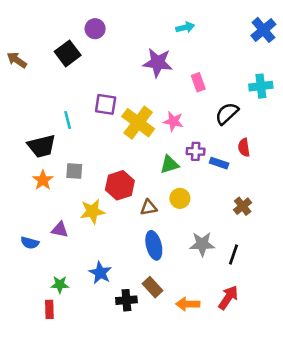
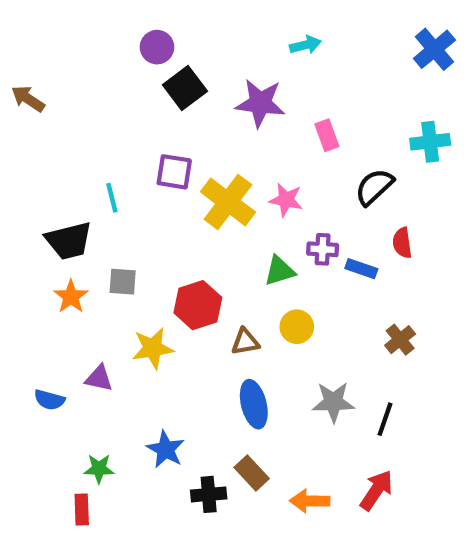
black square: (68, 53) -> (185, 88), moved

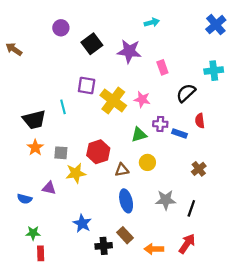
purple circle: (157, 47) -> (61, 28), moved
cyan line: (112, 198) -> (63, 107), moved
gray square: (123, 282) -> (61, 153), moved
green star: (99, 469) -> (33, 233), moved

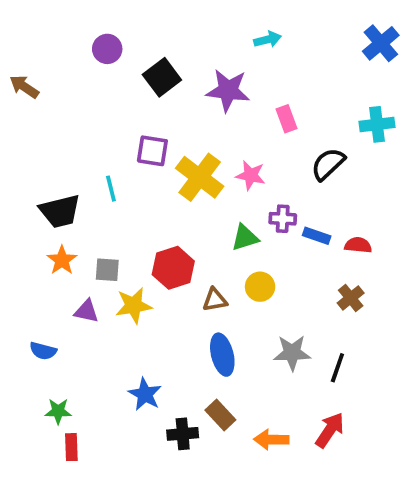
red semicircle: (200, 121) -> (358, 245), moved, turned 104
purple triangle: (49, 188) -> (86, 311), moved

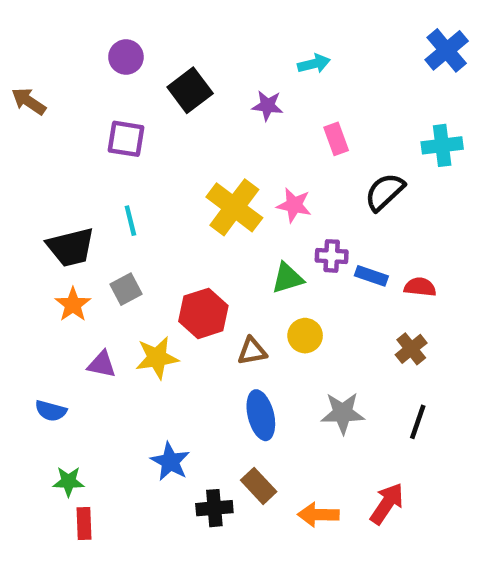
cyan arrow: (268, 39) -> (314, 64), moved
purple star: (228, 90) -> (267, 106), size x0.6
purple square: (152, 151) -> (126, 139), moved
gray square: (107, 270) -> (126, 289), moved, turned -32
black line: (337, 368) -> (418, 422), moved

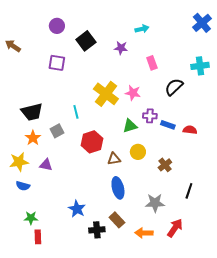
cyan line: (130, 221) -> (76, 112), moved
brown cross: (411, 349) -> (165, 165), moved
yellow star: (157, 358) -> (19, 162), moved
gray star: (343, 413) -> (155, 203), moved

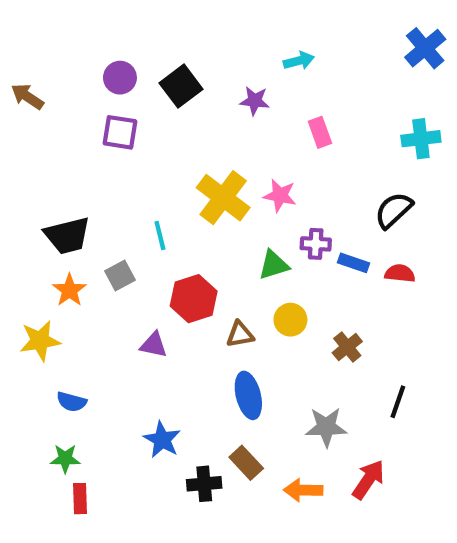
purple circle: (57, 26) -> (120, 78), moved
black semicircle: (174, 87) -> (394, 210), moved
purple triangle: (46, 165) -> (154, 345), moved
blue semicircle: (23, 186) -> (72, 402), moved

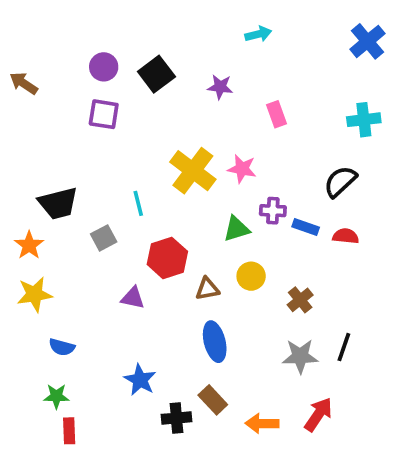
cyan arrow: (299, 61) -> (258, 34), moved
orange star: (69, 290) -> (29, 245), moved
gray star: (326, 427) -> (300, 356), moved

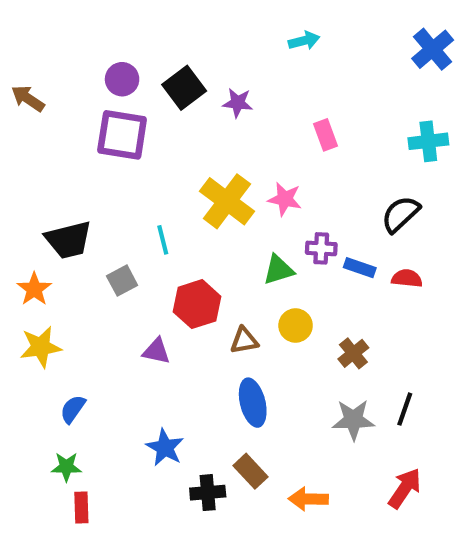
purple star: (220, 87) -> (238, 103), moved
purple square: (104, 114) -> (122, 135), size x1.4
blue semicircle: (62, 347) -> (73, 409), turned 110
red arrow: (318, 414) -> (405, 488), moved

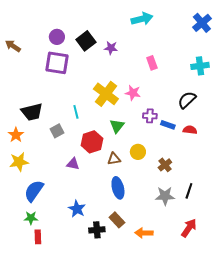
cyan arrow: (304, 41) -> (142, 19), size x1.5
green triangle: (278, 270) -> (117, 126), moved, turned -35
blue semicircle: (73, 409) -> (34, 191), size x1.6

